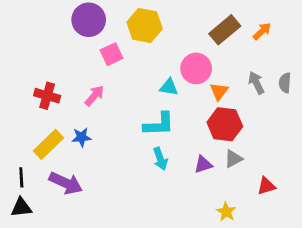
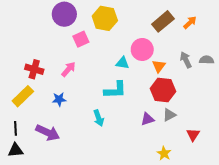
gray semicircle: (285, 83) -> (207, 60), turned 88
yellow rectangle: (49, 144) -> (23, 96), moved
cyan arrow: (160, 159) -> (99, 118), moved
red triangle: (266, 186) -> (193, 135), turned -40

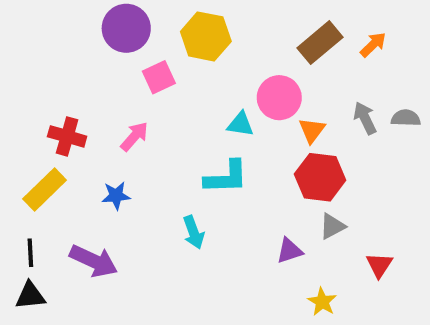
purple triangle: (147, 119) -> (289, 251), moved

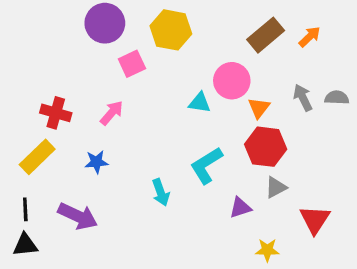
cyan L-shape: (226, 177) -> (206, 165), moved, turned 150
red triangle: (379, 265) -> (315, 219), size x1.4
yellow star: (322, 302) -> (267, 250), turned -30

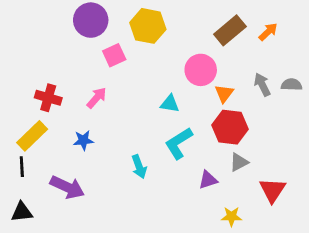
cyan triangle: (200, 103) -> (170, 104), moved
black line: (25, 209) -> (22, 167), moved

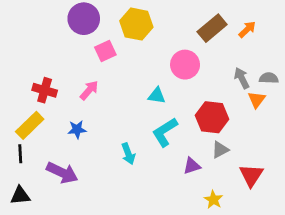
orange triangle: (224, 93) -> (257, 100), moved
yellow star: (231, 217) -> (213, 200), turned 30

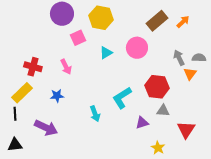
pink arrow: (89, 90) -> (66, 67), turned 112
cyan triangle: (157, 96) -> (106, 53), moved, turned -40
gray triangle: (220, 150) -> (163, 111), turned 32

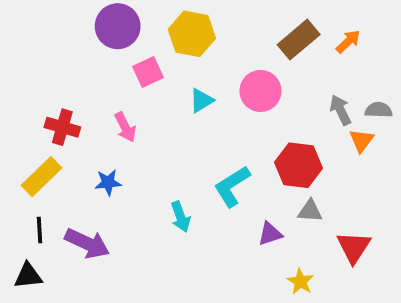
black line: (15, 114) -> (40, 230), moved

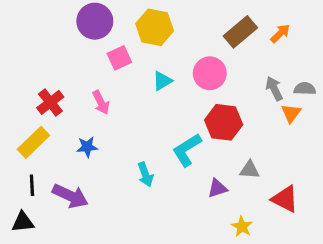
red cross: (62, 127) -> (50, 102), turned 36
red hexagon: (299, 165) -> (224, 122), moved
red triangle: (354, 247) -> (285, 199), turned -36

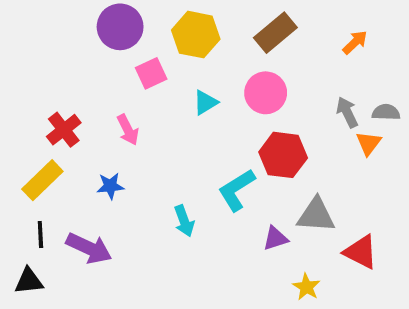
brown rectangle: (240, 32) -> (275, 33), moved
gray triangle: (250, 170) -> (316, 215), size x1.5

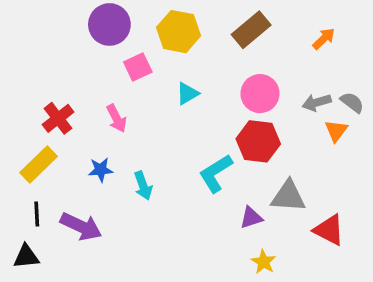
pink circle: (266, 93) -> (260, 94), moved
gray arrow: (347, 112) -> (317, 102), turned -80
gray semicircle: (386, 112) -> (352, 102), turned 35
cyan arrow: (184, 221) -> (143, 186), moved
yellow star: (306, 287) -> (264, 262), moved

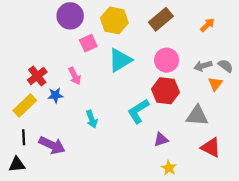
cyan triangle: (187, 94) -> (120, 60), size x1.6
blue star: (101, 170) -> (55, 95), moved
gray triangle: (288, 196) -> (197, 116), moved

